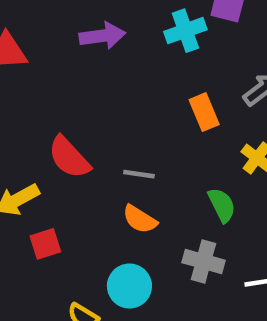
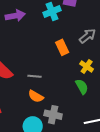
green semicircle: (222, 205) -> (82, 87), moved
gray cross: (203, 261) -> (53, 115), moved

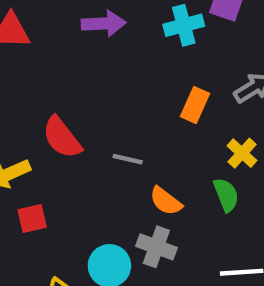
orange rectangle: (62, 47) -> (195, 105), turned 42
orange semicircle: (36, 96) -> (166, 201), moved

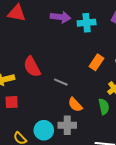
cyan cross: (184, 25) -> (87, 23), moved
gray cross: (156, 247) -> (67, 125), turned -30

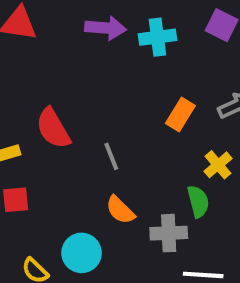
gray line: (61, 82) -> (111, 156), turned 48
orange semicircle: (75, 105) -> (120, 210), moved
gray cross: (67, 125) -> (169, 233), moved

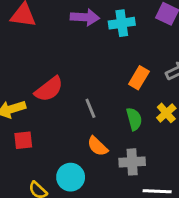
red semicircle: (53, 128) -> (49, 89), turned -96
green semicircle: (198, 201) -> (134, 119), moved

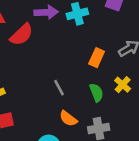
red semicircle: (49, 89) -> (22, 35), moved

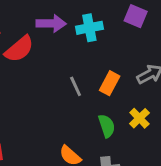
gray line: (59, 88) -> (76, 86), moved

